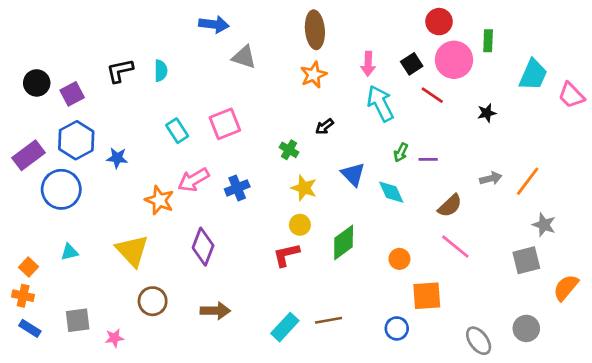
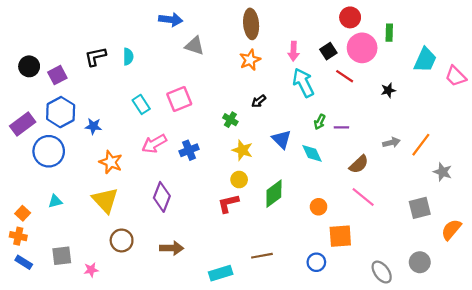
orange star: (159, 200) -> (111, 162), moved
gray star: (544, 225) -> (443, 172), moved
cyan rectangle: (285, 327) -> (221, 273), moved, turned 30

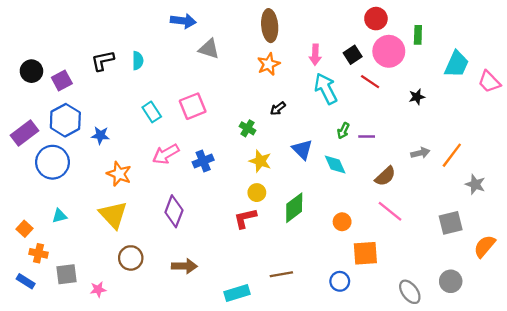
orange cross: (18, 236) -> (38, 253), moved

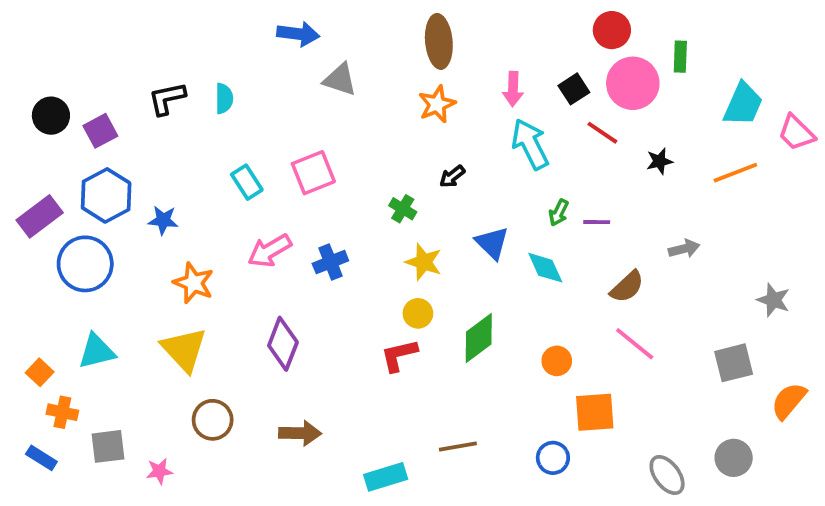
black star: (417, 97) -> (659, 161), moved
orange line: (452, 155) -> (735, 173), moved, turned 32
cyan triangle: (59, 216) -> (97, 351), size x1.5

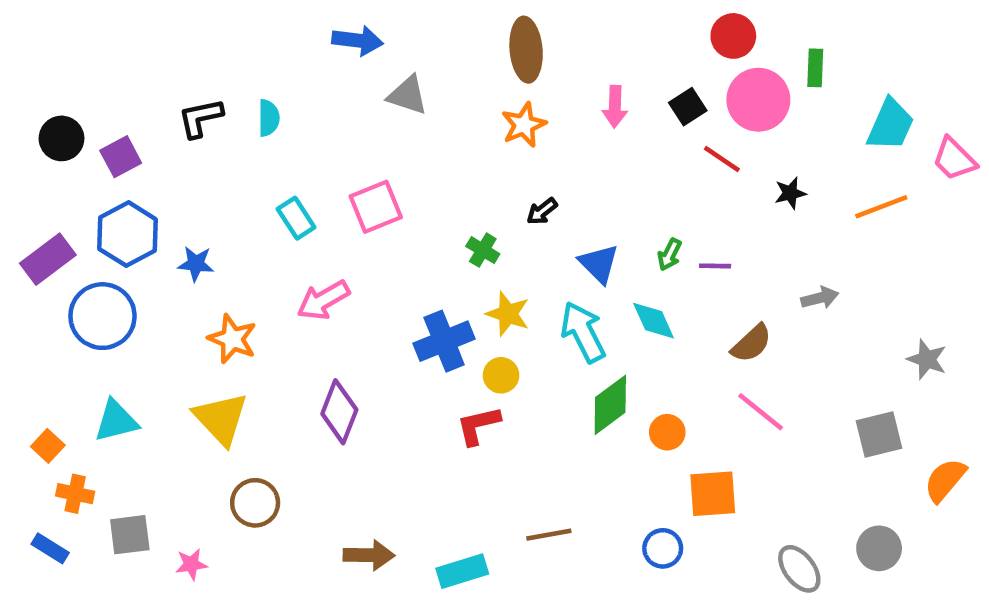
cyan arrow: (530, 144) -> (583, 332), moved
blue triangle: (492, 243) -> (599, 264), moved
blue cross: (330, 262) -> (444, 341), moved, size x1.4
green diamond: (479, 338) -> (610, 405), moved
brown arrow: (300, 433) -> (369, 555), moved

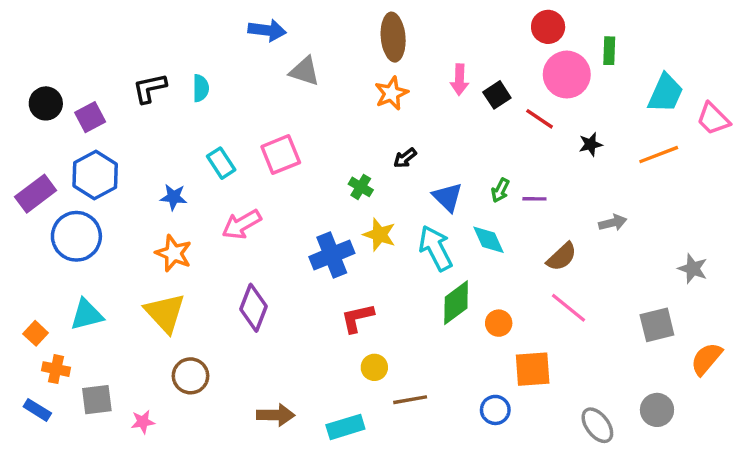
black square: (688, 107) -> (497, 95), moved
blue star: (196, 264) -> (173, 197), moved
yellow circle: (501, 375) -> (374, 367), moved

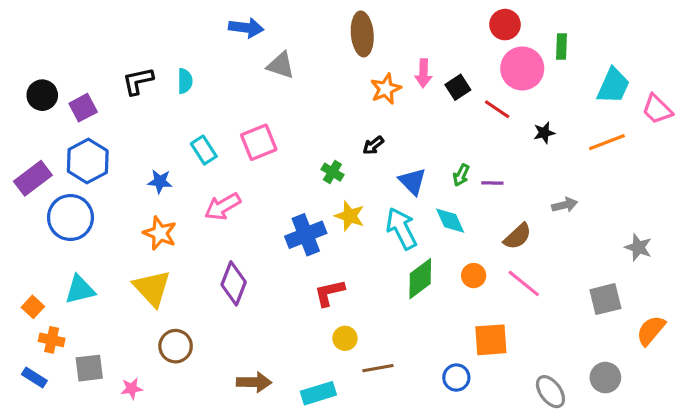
orange star: (391, 93) -> (386, 89), moved
orange circle: (499, 323) -> (474, 276), moved

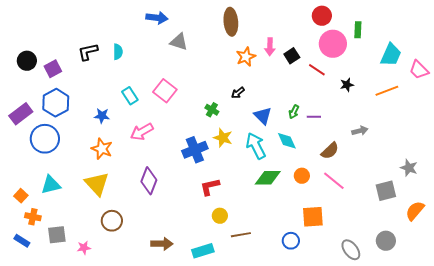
pink square: (259, 142) -> (165, 91), turned -30
gray star: (638, 247) -> (409, 168), moved
green diamond: (420, 279) -> (268, 178), turned 36

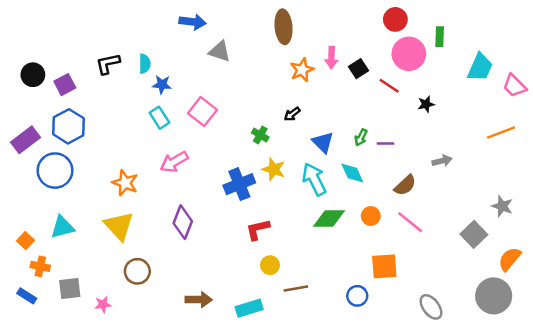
orange line: (387, 91) -> (501, 132), moved
blue star: (102, 116) -> (162, 85), moved
gray square: (386, 191) -> (474, 234), turned -30
gray circle: (386, 241) -> (494, 296), moved, size x1.5

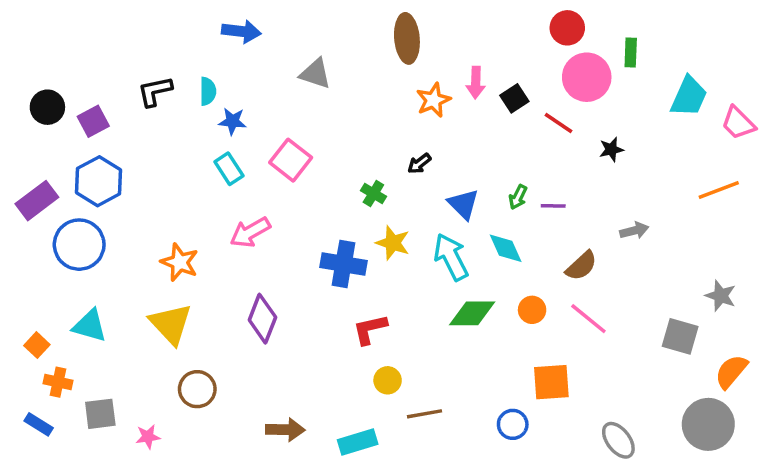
blue arrow: (193, 22) -> (241, 31), moved
blue cross: (239, 184) -> (343, 264), turned 32
cyan triangle: (62, 227) -> (90, 326), turned 30
gray square: (474, 234) -> (680, 336), turned -30

